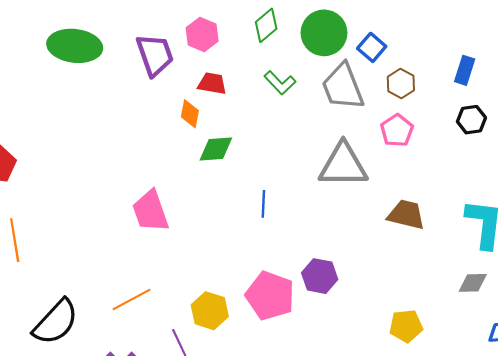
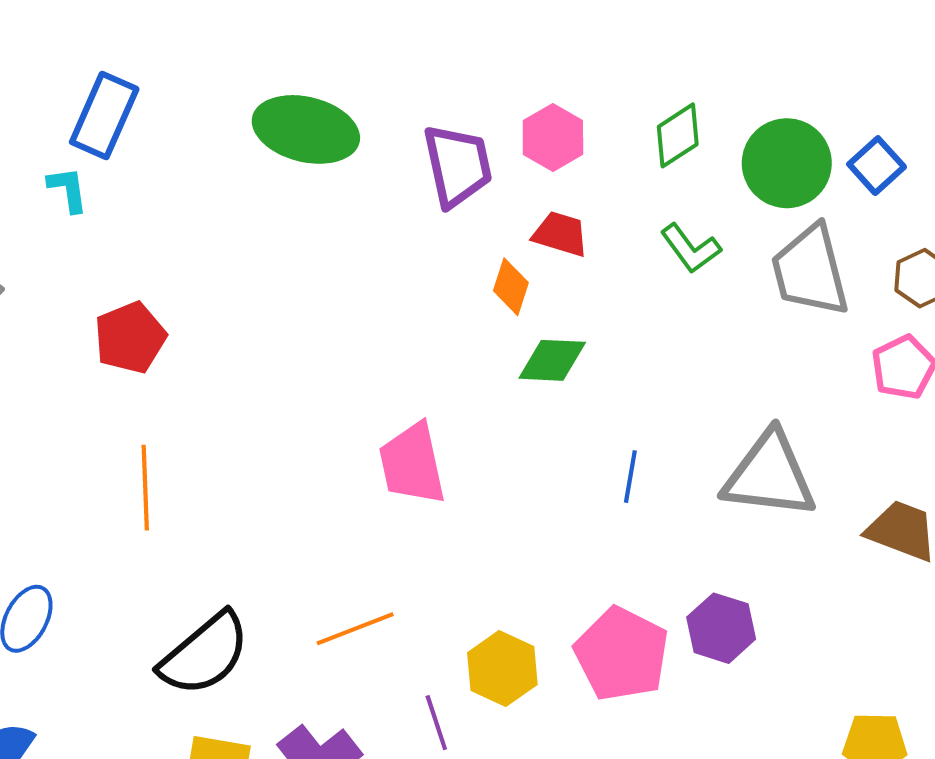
blue square: (372, 47) -> (877, 166), moved
gray triangle: (343, 165) -> (769, 475), moved

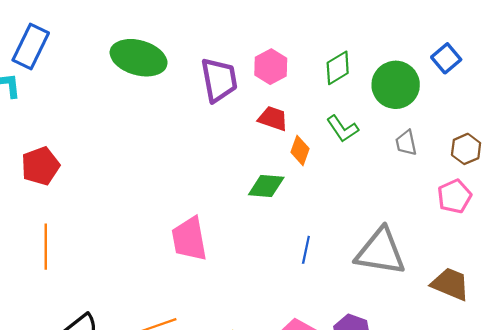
blue square: (877, 166) -> (446, 58), moved
gray trapezoid: (810, 271) -> (406, 143), size x0.5
orange diamond: (511, 287) -> (300, 150), moved

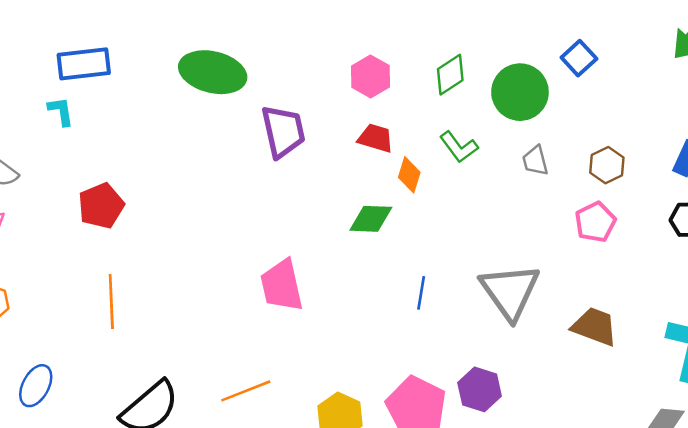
blue rectangle: (31, 46) -> (84, 64), turned 60
purple trapezoid: (219, 80) -> (283, 131), moved
gray triangle: (381, 252) -> (510, 291), turned 48

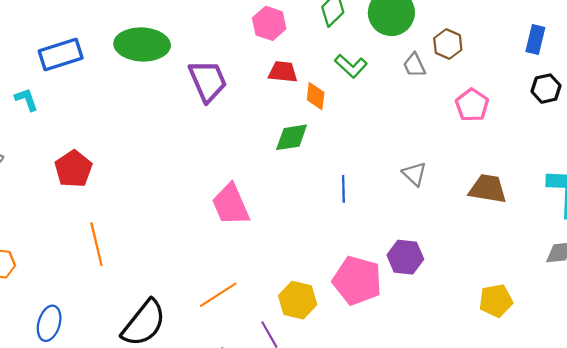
blue rectangle: (84, 64) -> (61, 54), moved
brown hexagon: (607, 165) -> (448, 44), moved
gray triangle: (510, 291) -> (414, 174), size x0.5

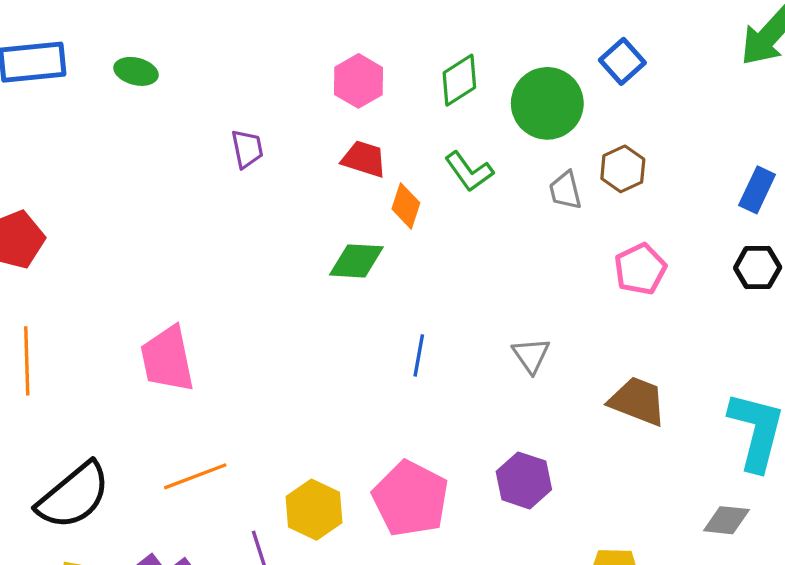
green ellipse: (142, 44) -> (136, 71), moved, size x0.5
purple trapezoid: (208, 81) -> (247, 149), size x0.6
pink trapezoid: (231, 205) -> (167, 359), moved
purple hexagon: (405, 257) -> (524, 480), moved

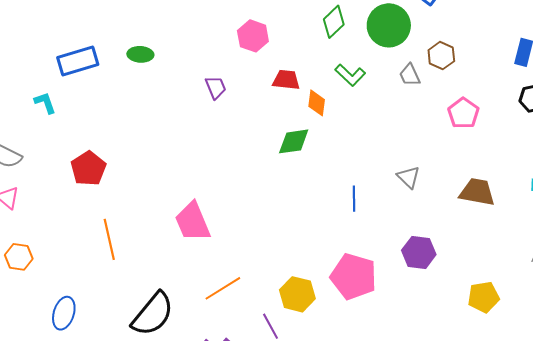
pink hexagon: (359, 81) -> (253, 36), moved
blue line: (419, 355) -> (354, 199), moved

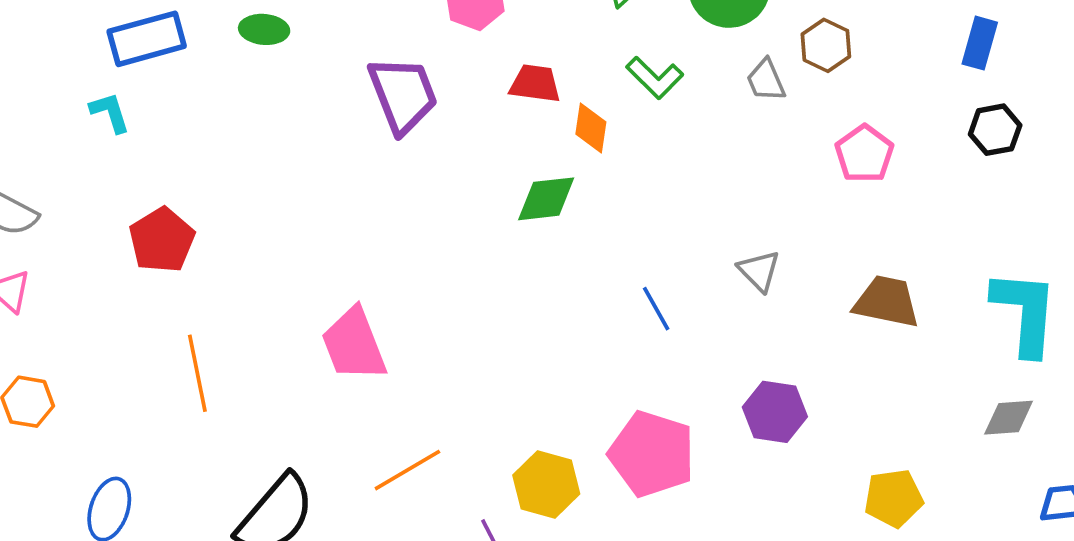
purple trapezoid: (216, 87) -> (403, 95), size x1.8
cyan L-shape: (45, 103) -> (110, 112), moved
blue line: (354, 199) -> (656, 309), turned -30

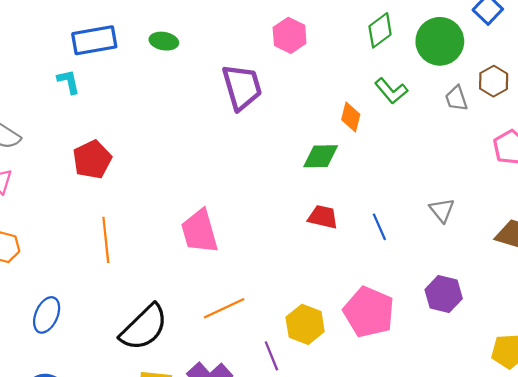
red trapezoid: (535, 84) -> (323, 217), moved

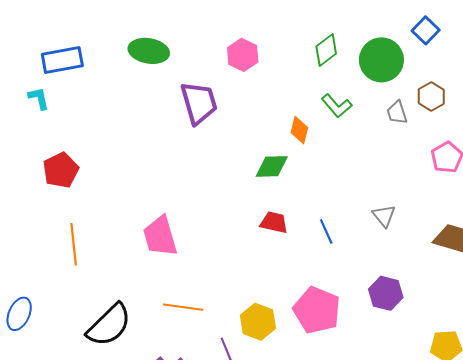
green ellipse: (164, 41) -> (149, 51), moved, size x1.5
orange line: (224, 308) -> (183, 307), turned 33

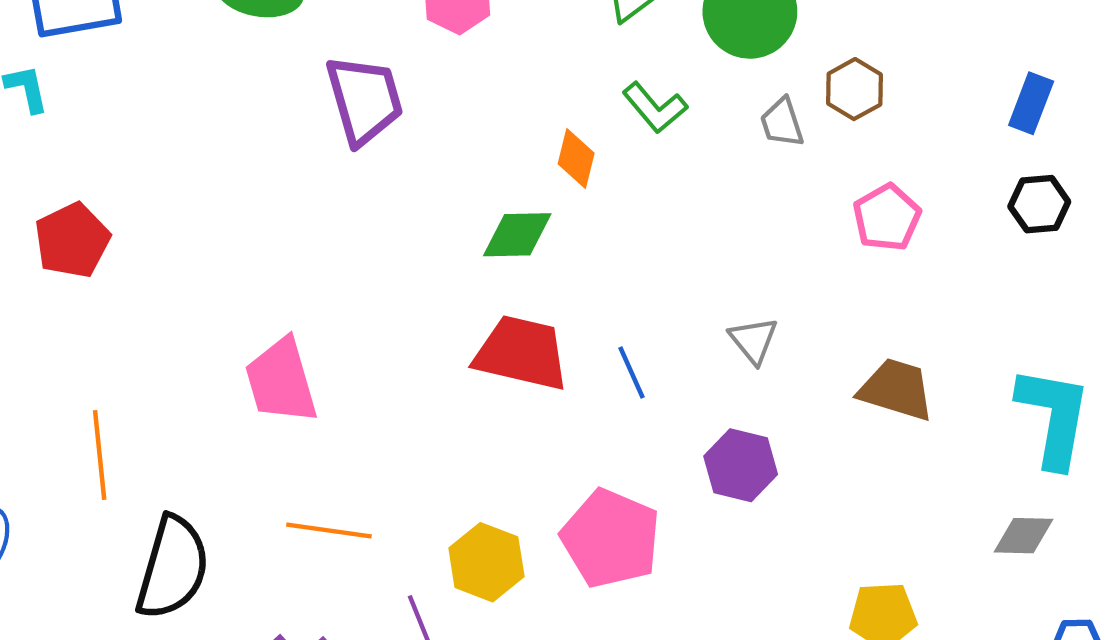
red trapezoid: (274, 222) -> (521, 353), size x1.6
orange line: (74, 244) -> (100, 455), moved
purple hexagon: (386, 293) -> (741, 465), moved
black semicircle: (109, 325) -> (173, 568), turned -30

